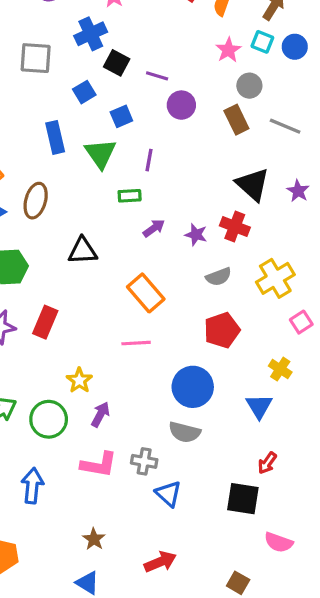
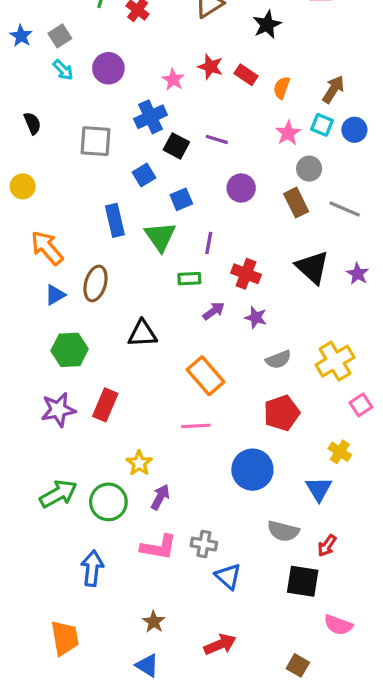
purple line: (157, 76) -> (217, 139), moved
red cross: (235, 227) -> (246, 274), moved
gray semicircle: (185, 432) -> (283, 531), moved

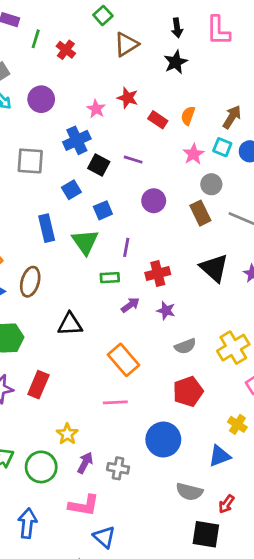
red rectangle: (246, 75) -> (158, 120), moved
red cross: (246, 274) -> (158, 273), turned -35
blue triangle: (319, 489) -> (220, 456), turned 40
gray cross: (204, 544) -> (118, 468), moved
blue triangle: (228, 576) -> (104, 537), moved

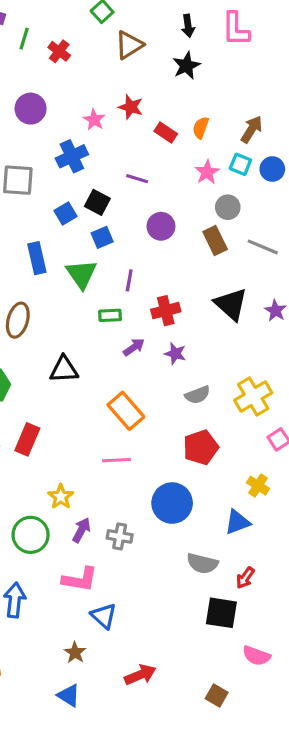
black square: (99, 165) -> (97, 202), moved

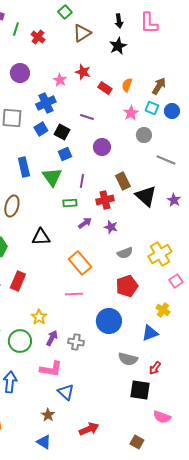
blue square: (66, 214) -> (41, 129), moved
brown rectangle: (215, 241) -> (123, 181), moved

